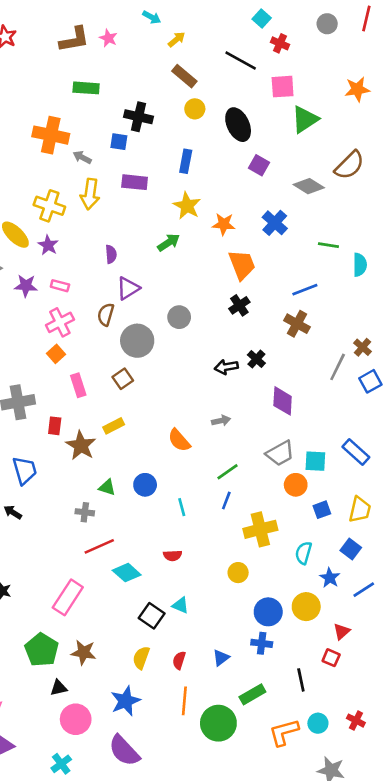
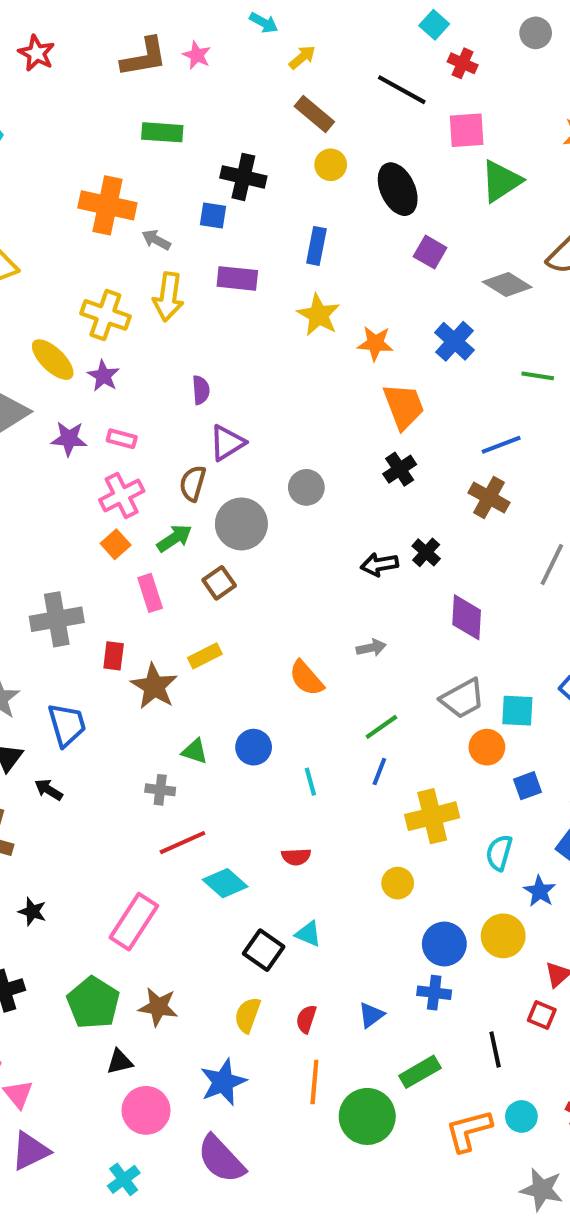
green arrow: (169, 242) -> (174, 538), moved

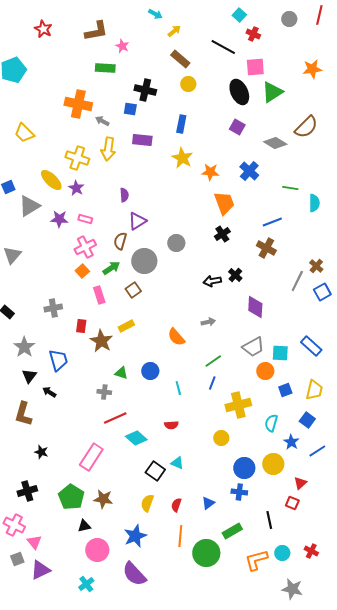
pink star: (197, 55) -> (122, 46), moved
black ellipse: (398, 189) -> (239, 92), moved
gray cross: (57, 619) -> (53, 308), size x0.7

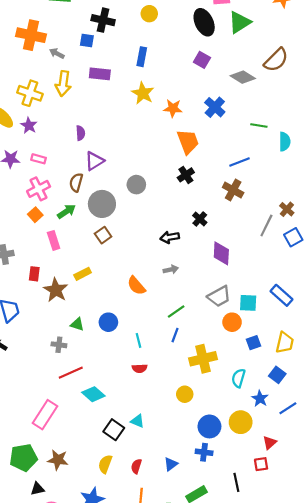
black arrow: (212, 281) -> (170, 237), moved
brown square: (133, 290) -> (103, 235), moved
red semicircle: (171, 425) -> (140, 368), moved
green pentagon: (71, 497) -> (23, 458), turned 30
red square: (292, 503) -> (261, 464), turned -32

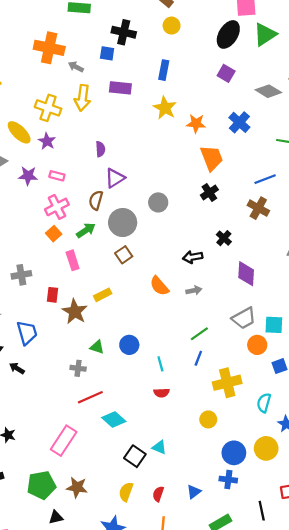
black ellipse: (204, 22) -> (228, 34), turned 56
orange semicircle: (136, 286) -> (159, 286), moved

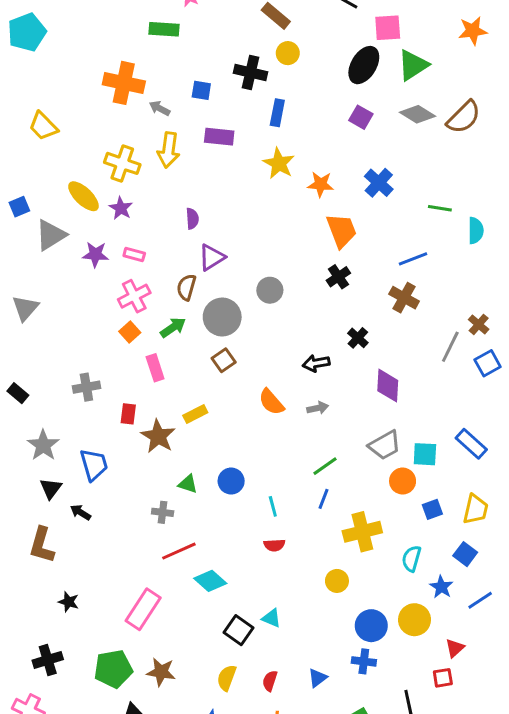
black cross: (124, 32) -> (250, 72), moved
gray diamond: (268, 91) -> (417, 114), moved

